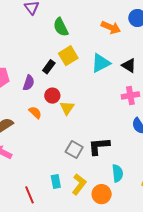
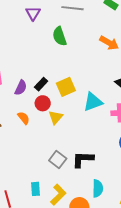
yellow square: (68, 56) -> (66, 87), moved
cyan triangle: (101, 63) -> (93, 102), moved
black rectangle: (49, 67) -> (41, 84), moved

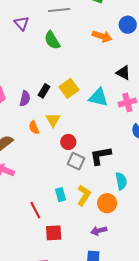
cyan triangle: (93, 102) -> (98, 97), turned 45
red circle: (43, 103) -> (68, 142), moved
yellow triangle: (56, 117) -> (53, 120), moved
orange semicircle: (24, 118) -> (34, 128), turned -152

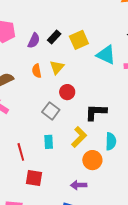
gray square: (76, 161) -> (51, 111), moved
yellow L-shape: (84, 195) -> (79, 137), moved

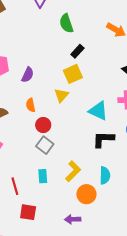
black rectangle: (54, 37) -> (77, 51), moved
cyan triangle: (106, 55) -> (98, 111), moved
yellow triangle: (57, 67) -> (61, 95), moved
red circle: (67, 92) -> (43, 125), moved
black L-shape: (96, 112) -> (103, 139), moved

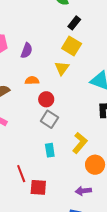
yellow square: (73, 74) -> (72, 46), turned -30
orange semicircle: (31, 105) -> (32, 80), turned 104
red line: (15, 186) -> (21, 174), moved

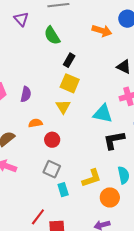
gray square: (49, 119) -> (52, 169), moved
yellow L-shape: (80, 143) -> (92, 178), turned 40
red line: (21, 174) -> (38, 217), turned 66

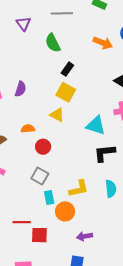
purple semicircle: (26, 94) -> (20, 89), moved
yellow triangle: (63, 107) -> (57, 115), turned -35
orange circle: (110, 197) -> (65, 211), moved
red line: (38, 217) -> (22, 222), turned 48

